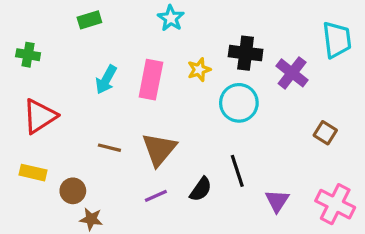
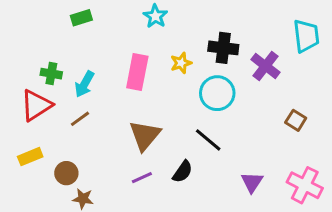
green cross: (28, 55) -> (51, 74), moved
cyan arrow: (106, 80) -> (84, 84), moved
brown line: (109, 148) -> (80, 119), moved, turned -50
black line: (237, 171) -> (208, 140), moved, turned -32
yellow rectangle: (33, 173) -> (30, 157), turned -35

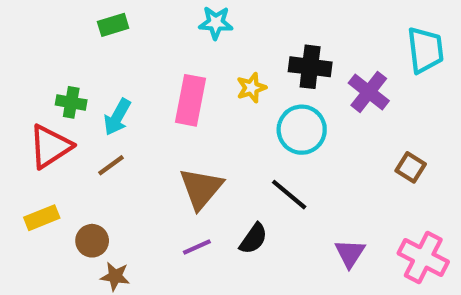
cyan star: (155, 16) -> (216, 23), turned -30

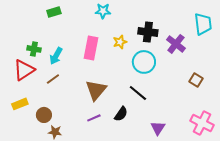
purple triangle: (350, 253) -> (158, 128), moved

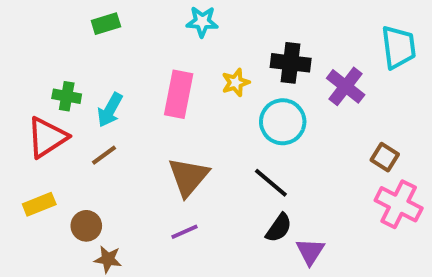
black semicircle: (121, 114) -> (279, 228), moved
pink cross: (202, 123) -> (399, 204), moved

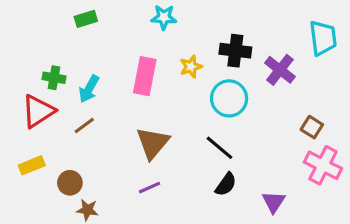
purple triangle: (310, 251) -> (274, 202), moved

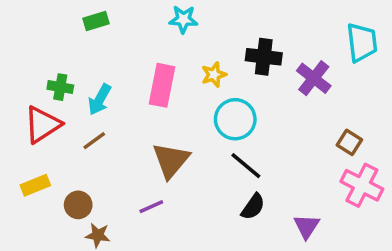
cyan circle: (229, 98) -> (235, 119), moved
purple line: (149, 188) -> (151, 207), moved

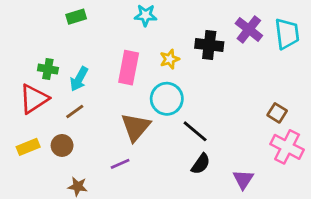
purple cross: (314, 78) -> (249, 29), moved
cyan circle: (235, 119) -> (167, 99), moved
brown circle: (78, 205) -> (62, 145), moved

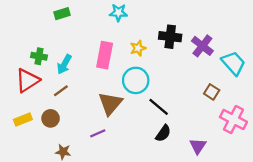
purple cross: (249, 29) -> (202, 46), moved
cyan trapezoid: (287, 34) -> (233, 63), moved, turned -35
brown square: (277, 113) -> (212, 92), moved

